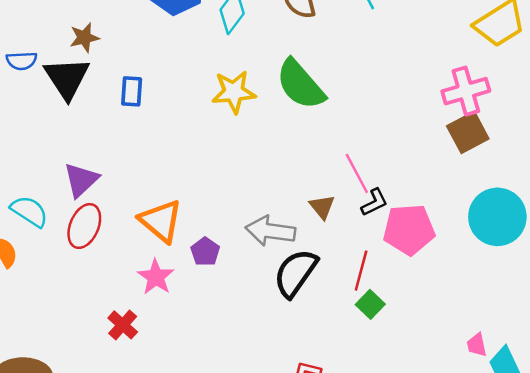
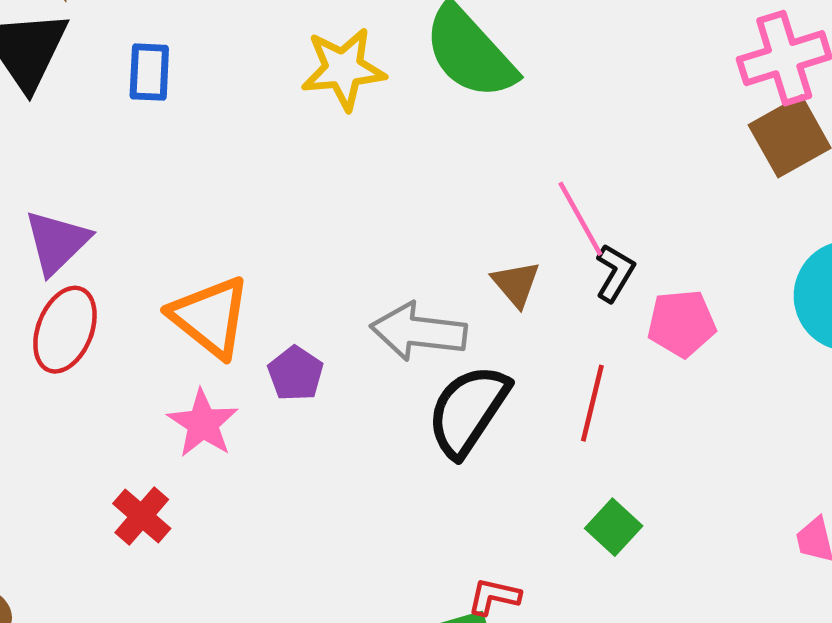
black L-shape: (374, 202) -> (615, 273), turned -32
pink pentagon: (409, 230) -> (682, 323), size x0.7
green square: (370, 304) -> (614, 527), moved

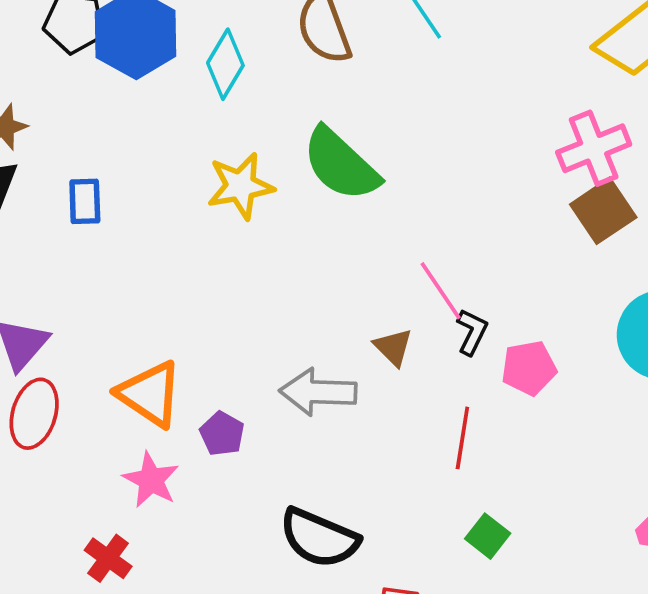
black semicircle: (468, 410) -> (319, 538), moved, turned -96

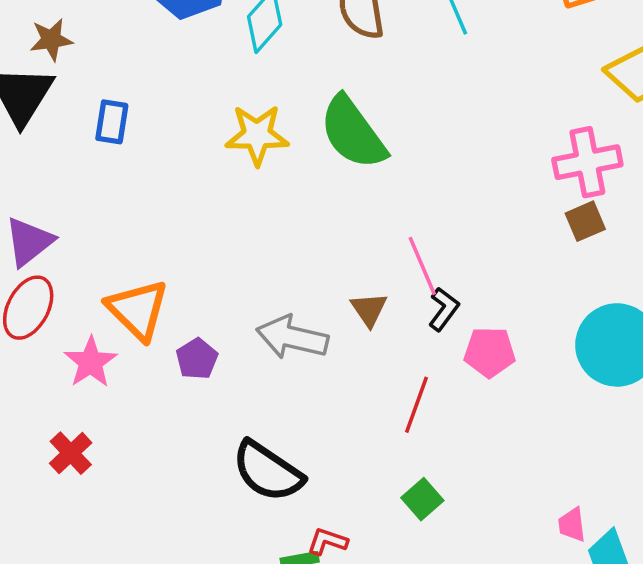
brown square: (603, 211) -> (585, 221), size x0.7
pink star: (151, 480) -> (91, 362), moved

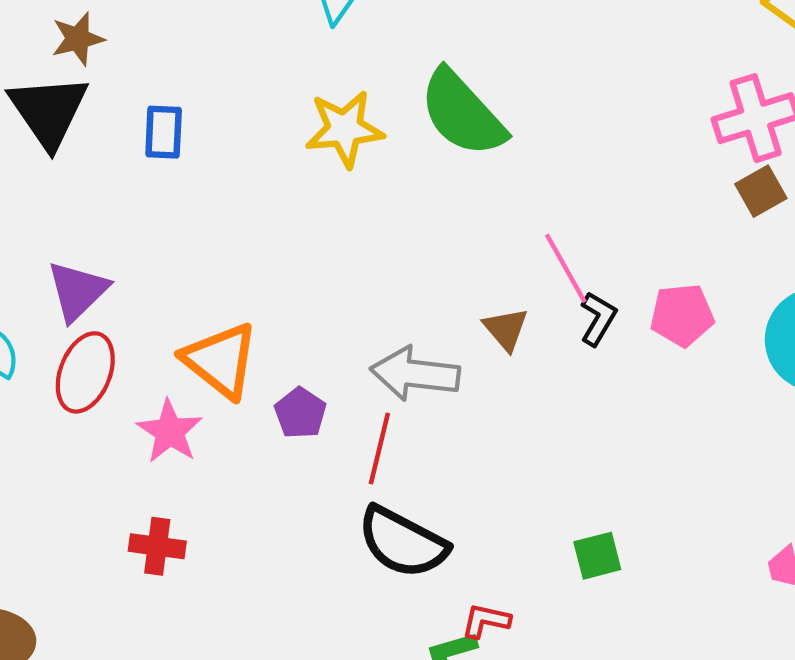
pink pentagon: (490, 352) -> (682, 315), moved
red line: (416, 405) -> (379, 448), moved
red cross: (71, 453) -> (157, 546), turned -33
green square: (422, 499) -> (597, 556), turned 33

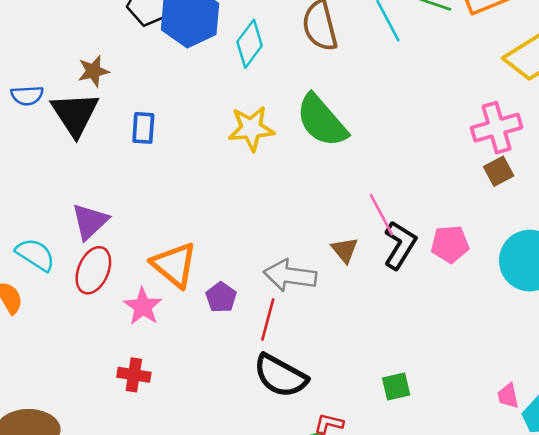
black L-shape: (598, 319) -> (400, 245), size x1.5

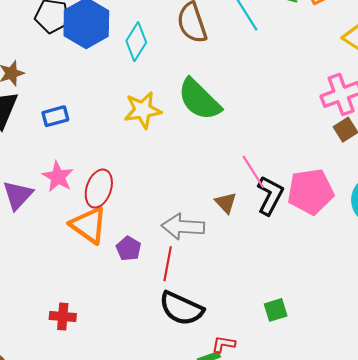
blue rectangle: (143, 128) -> (55, 116), turned 75
pink pentagon: (450, 244) -> (311, 192), size x1.5
red ellipse: (93, 270) -> (99, 189), moved
pink star: (143, 307) -> (58, 177), moved

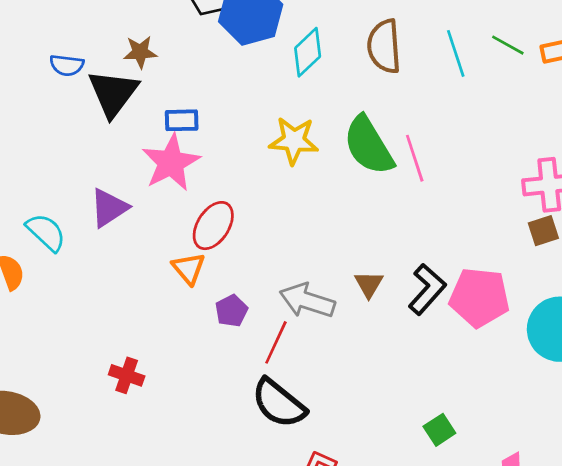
pink line: (253, 172) -> (415, 158), moved
pink star: (58, 177) -> (171, 163), moved, size x1.4
orange triangle: (89, 225) -> (189, 268), size x0.7
green square: (276, 310) -> (439, 430), moved, turned -30

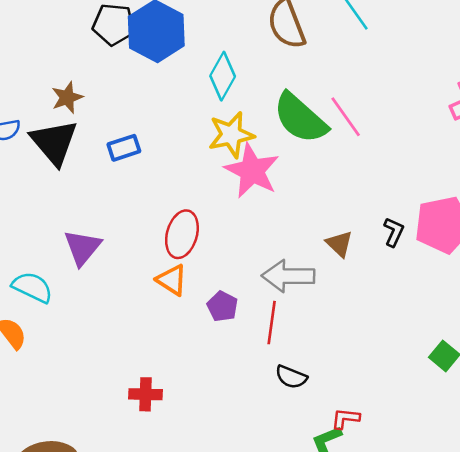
cyan diamond: (308, 52) -> (223, 76), moved
pink star: (171, 163) -> (252, 171), moved
black L-shape: (427, 289) -> (394, 232), size x0.6
black semicircle: (279, 403) -> (291, 377), size x0.6

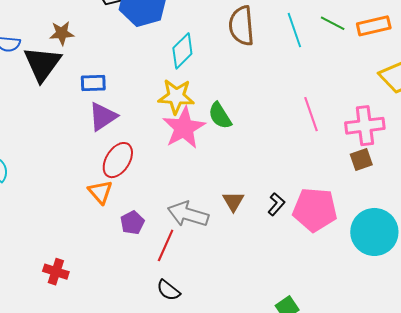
pink line: (346, 117) -> (311, 114), moved
green semicircle: (300, 118) -> (220, 116), moved, size x0.6
purple triangle: (82, 247) -> (103, 117), moved

